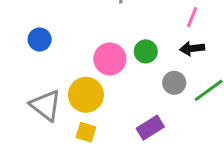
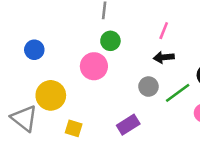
green circle: (146, 51) -> (110, 41), moved
yellow circle: (86, 95) -> (51, 95), moved
gray triangle: (46, 105) -> (24, 118), moved

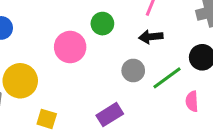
green circle: (110, 41) -> (102, 24), moved

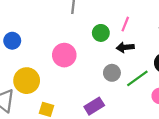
green circle: (102, 24) -> (101, 33), moved

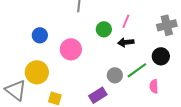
blue circle: (12, 41) -> (40, 35), moved
gray circle: (112, 73) -> (115, 75), moved

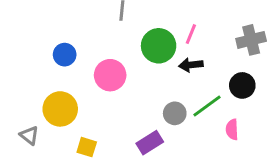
green circle: (104, 29) -> (159, 46), size x1.5
gray triangle: (16, 90) -> (29, 135), size x0.6

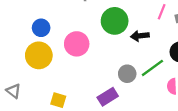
pink line: (191, 34) -> (162, 12), moved
yellow circle: (60, 109) -> (39, 55), moved

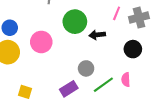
green line: (152, 68) -> (103, 85), moved

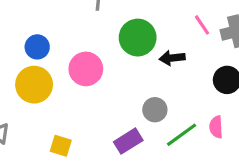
pink line: (117, 13) -> (202, 25), turned -56

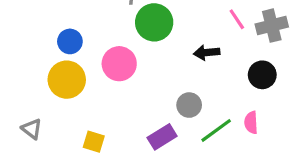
green circle: (138, 38) -> (154, 22), moved

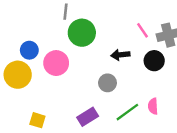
blue circle: (70, 41) -> (29, 50), moved
black circle: (262, 75) -> (154, 61), moved
gray circle: (189, 105) -> (107, 83), moved

